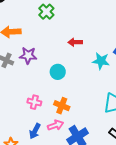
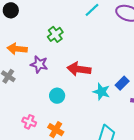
red arrow: (75, 42) -> (79, 69), size x1.6
purple star: (28, 55) -> (39, 64), moved

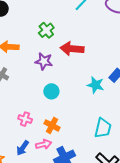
purple star: (39, 64) -> (44, 61), moved
red arrow: (79, 69) -> (72, 49), moved

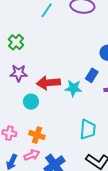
red arrow: (72, 49) -> (48, 83), moved

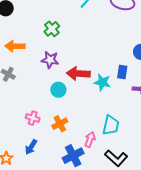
blue rectangle: (92, 75) -> (122, 72), turned -32
orange cross: (37, 135) -> (60, 124), turned 35
pink arrow: (32, 155) -> (90, 139), moved, turned -56

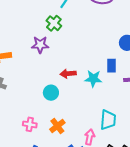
green cross: (52, 29) -> (54, 23), moved
purple star: (50, 60) -> (40, 45), moved
red arrow: (78, 74) -> (68, 74), size x0.7

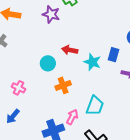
orange cross: (57, 126) -> (63, 85), moved

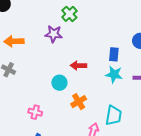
blue rectangle: (113, 55) -> (114, 54), moved
cyan star: (92, 62) -> (114, 74), moved

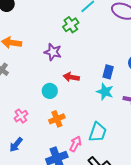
purple star: (54, 34) -> (53, 52), moved
orange cross: (79, 102) -> (57, 119), moved
pink cross: (35, 112) -> (21, 116), turned 32

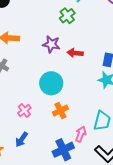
red arrow: (71, 77) -> (75, 53), moved
cyan circle: (50, 91) -> (51, 83), size x1.5

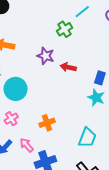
cyan circle: (51, 83) -> (16, 89), moved
pink arrow: (81, 134) -> (27, 145), moved, turned -70

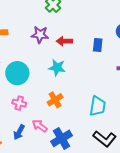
cyan star: (96, 98) -> (57, 68), moved
pink cross: (11, 119) -> (19, 103), turned -32

